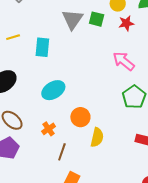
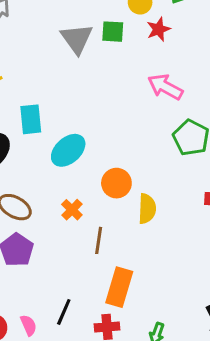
cyan rectangle: (42, 47) -> (31, 119), moved

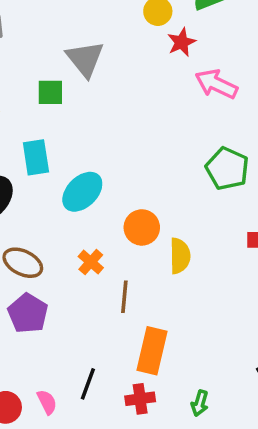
green square: (113, 32) -> (50, 92), moved
pink arrow: (165, 87) -> (216, 84), moved

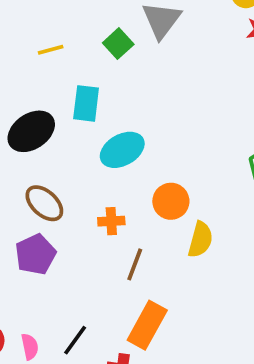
green square: (50, 92) -> (118, 44), turned 32
orange cross: (91, 262) -> (111, 221), turned 30

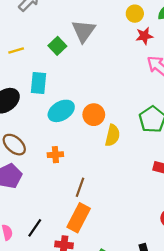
orange circle: (171, 201) -> (94, 115), moved
yellow semicircle: (200, 240) -> (113, 135), moved
brown line: (135, 264) -> (80, 187), moved

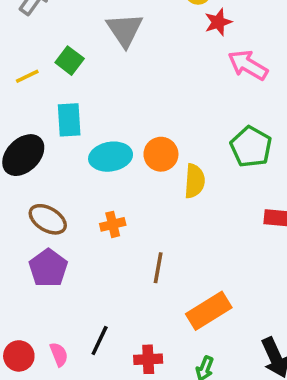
green square: (57, 46) -> (70, 61), moved
cyan ellipse: (61, 111) -> (111, 157), turned 30
orange rectangle: (79, 218) -> (209, 311), moved, turned 40

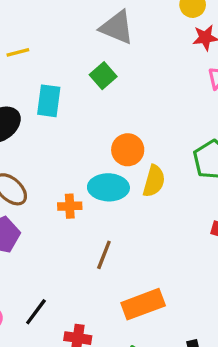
gray triangle: (125, 30) -> (117, 27), turned -45
green square: (70, 61) -> (103, 76), moved
cyan ellipse: (111, 157) -> (108, 187), moved

